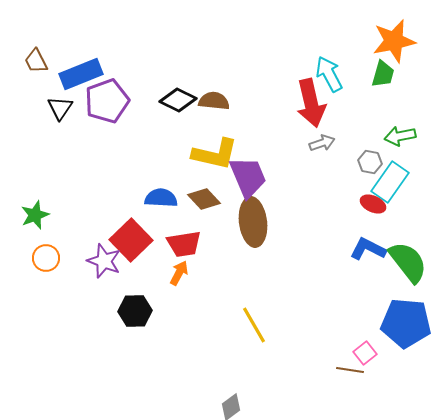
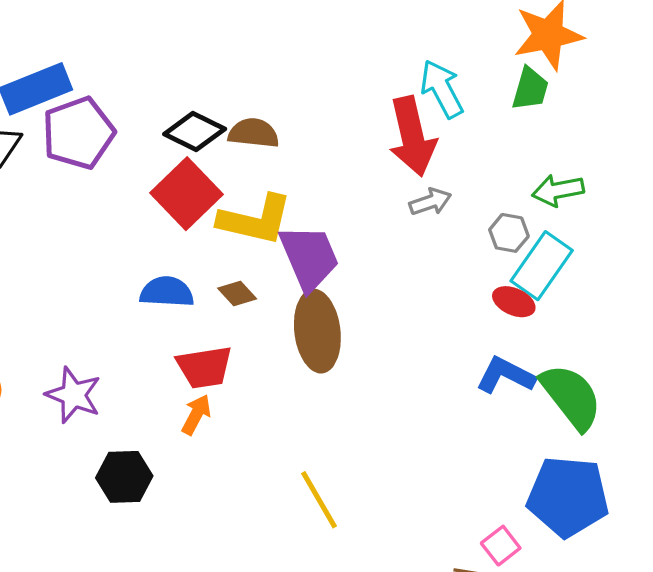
brown diamond: (204, 199) -> (237, 293), size x0.7
red square: (131, 240) -> (186, 194), moved

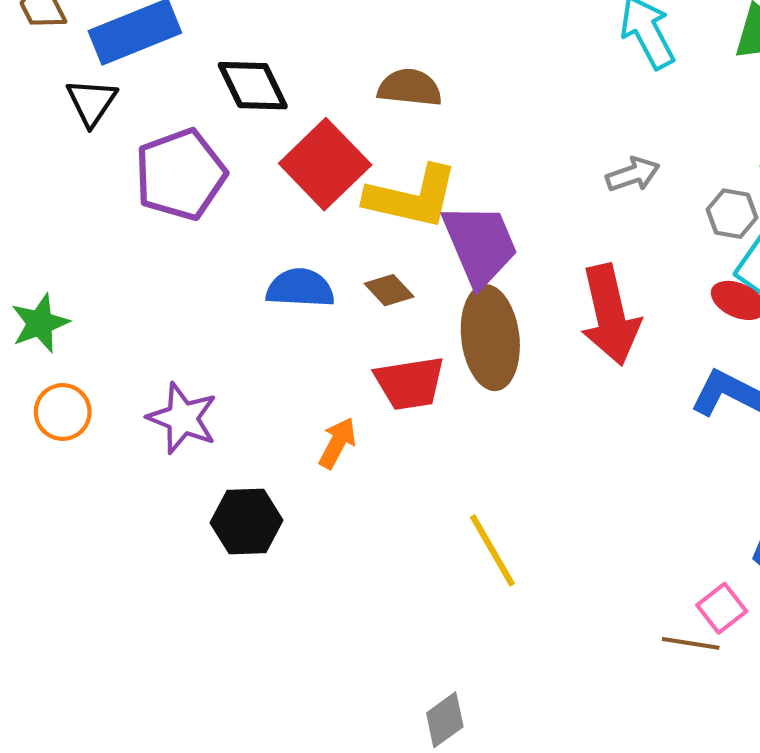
black diamond: (195, 131) -> (253, 86), moved, turned 38
purple pentagon: (78, 133) -> (180, 174), moved
red arrow: (412, 136) -> (610, 315), moved
red trapezoid: (204, 367) -> (410, 383), moved

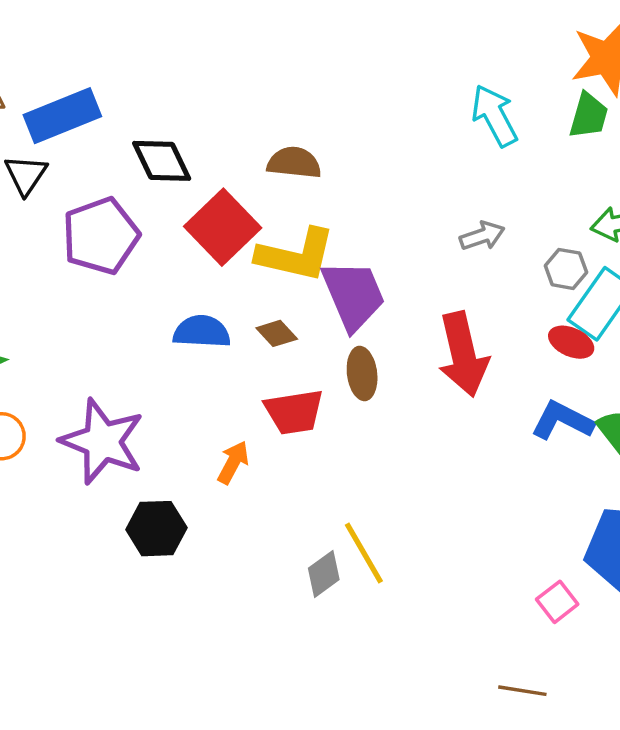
brown ellipse: (490, 338) -> (362, 374), size x0.6
purple star: (182, 418) -> (102, 441), size x1.4
brown line: (691, 643) -> (522, 691), moved
gray diamond: (445, 720) -> (324, 574), moved

